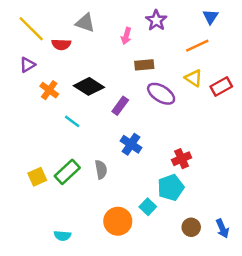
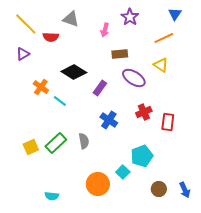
red rectangle: (221, 86) -> (168, 122), moved, turned -54
orange cross: (49, 90) -> (41, 87), moved
red cross: (182, 159) -> (144, 112), moved

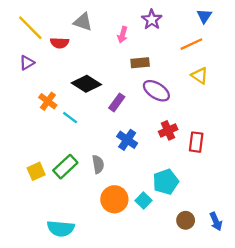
yellow triangle: (161, 65) -> (200, 76), moved
orange circle: (98, 184) -> (114, 199), moved
cyan semicircle: (52, 196) -> (61, 228), size x1.6

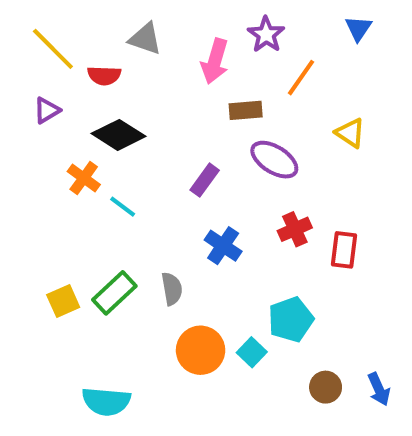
pink arrow: (123, 35) -> (215, 61), size x1.5
orange line: (191, 44) -> (301, 78), moved, turned -30
black diamond: (86, 84) -> (119, 135), moved

